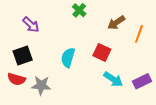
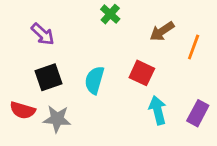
black square: (23, 56) -> (48, 77), moved
cyan arrow: (113, 79) -> (158, 110), turned -138
purple rectangle: (142, 81) -> (198, 113), turned -36

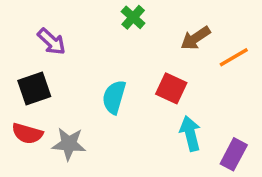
orange line: (194, 47) -> (234, 57), turned 40
black square: (48, 77) -> (34, 88), moved
purple rectangle: (198, 113) -> (234, 154), moved

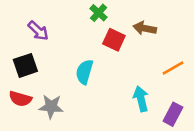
brown arrow: (196, 38) -> (145, 28), turned 45
orange line: (234, 57) -> (173, 68), moved
red square: (171, 88) -> (114, 40), moved

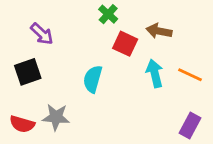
orange line: (173, 68) -> (190, 75), turned 55
red semicircle: (20, 99) -> (22, 124), moved
cyan arrow: (141, 99) -> (155, 73), moved

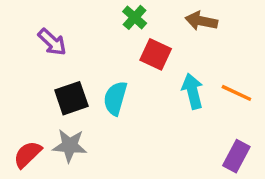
brown arrow: (159, 31) -> (201, 21), moved
black square: (28, 72) -> (71, 98), moved
red semicircle: (22, 124) -> (28, 154), turned 120

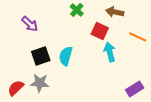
red square: (156, 54) -> (100, 31), moved
orange line: (236, 93) -> (138, 37), moved
purple rectangle: (236, 156) -> (135, 89), turned 30

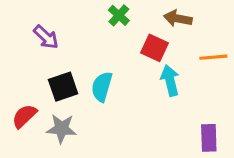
orange line: (138, 37) -> (213, 57), turned -30
red semicircle: (16, 88) -> (24, 116), moved
purple rectangle: (135, 89) -> (209, 138), turned -60

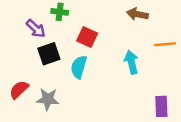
green cross: (119, 15) -> (60, 12), moved, turned -35
red square: (155, 48) -> (87, 37), moved
black square: (63, 87) -> (49, 54), moved

